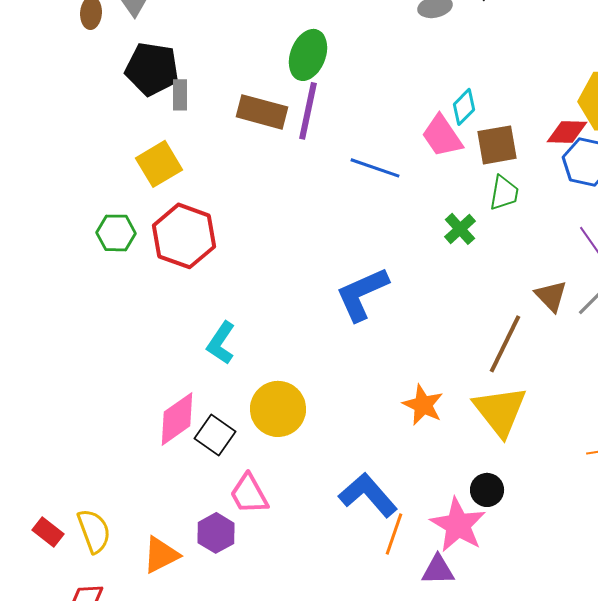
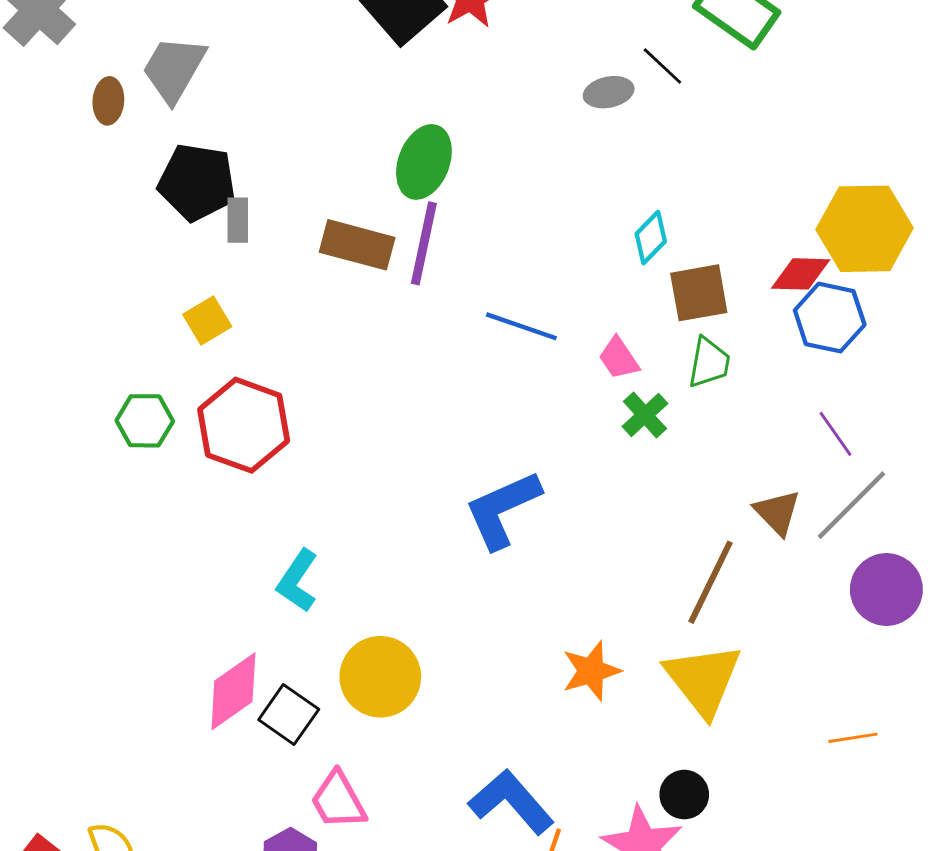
pink trapezoid: (442, 136) -> (619, 358), moved, size x0.7
yellow square: (159, 164) -> (207, 320), size x0.7
orange star: (423, 405) -> (591, 671), turned 30

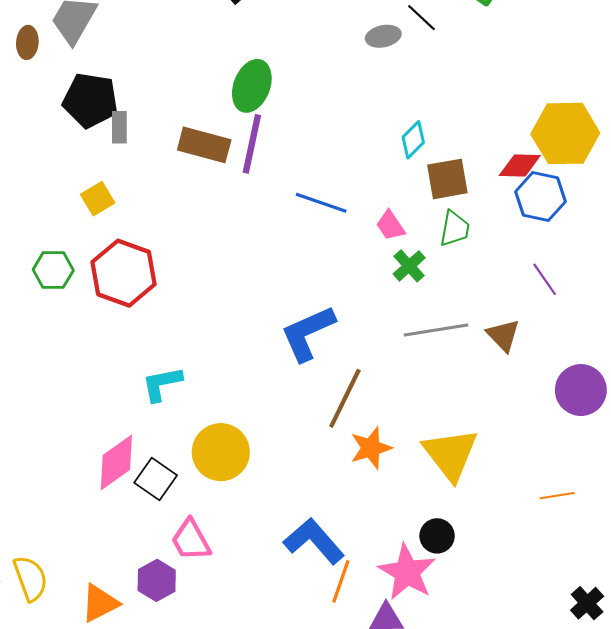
gray line: (851, 505) -> (436, 330), moved, turned 36
cyan L-shape: (297, 581) -> (162, 384), turned 45
brown line: (710, 582) -> (345, 398), moved

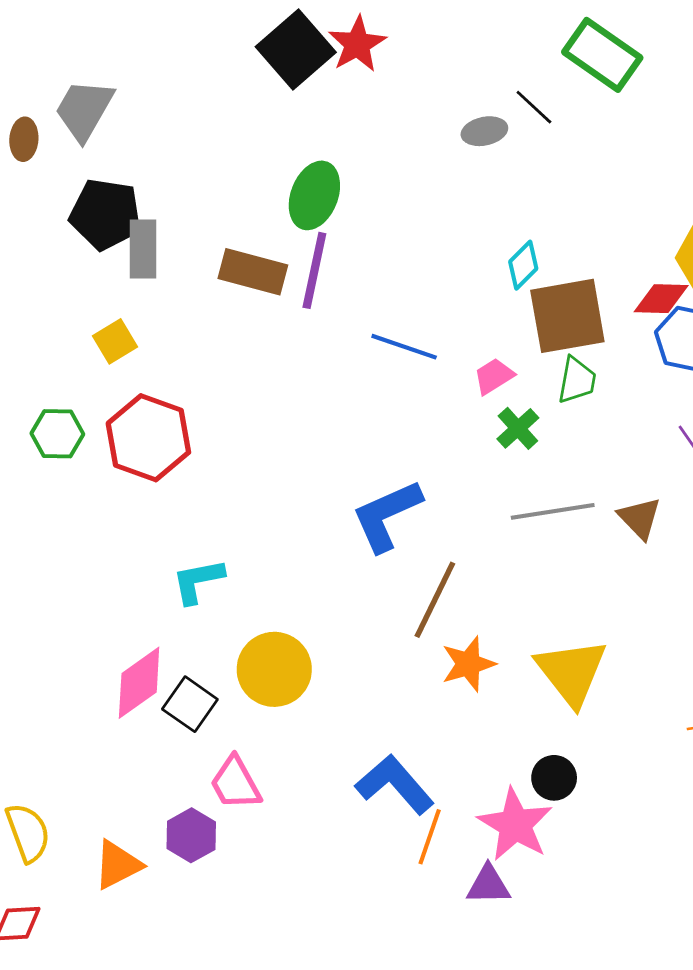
gray rectangle: (119, 127) -> (143, 249), size x1.4
brown square: (447, 179) -> (567, 316), size x1.4
pink trapezoid: (390, 226) -> (494, 376), turned 92

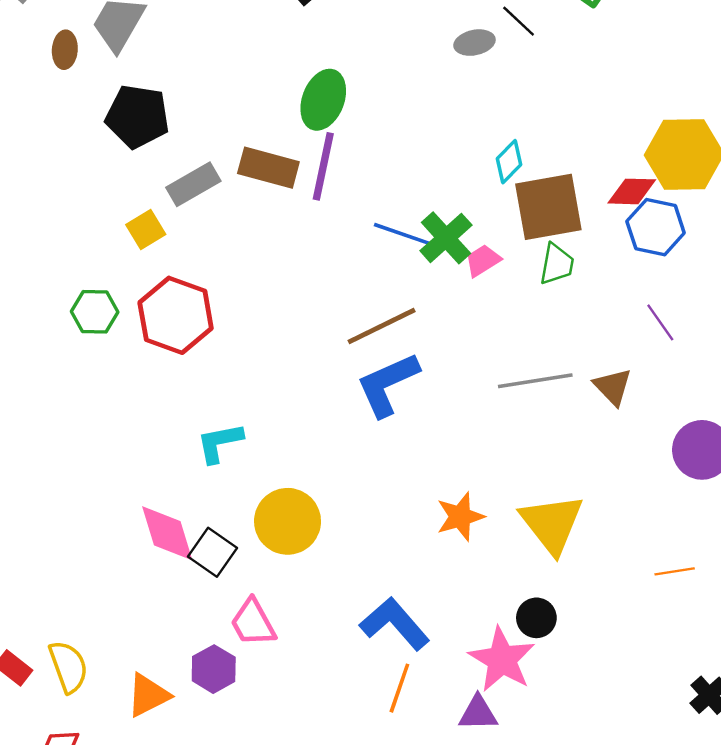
gray rectangle: (143, 249) -> (193, 184), moved, turned 60
green cross: (518, 428) -> (446, 238), moved, size x1.4
brown line: (435, 600) -> (382, 326), moved, turned 38
pink diamond: (139, 683) -> (167, 533), turned -72
orange line: (430, 837) -> (399, 688), moved

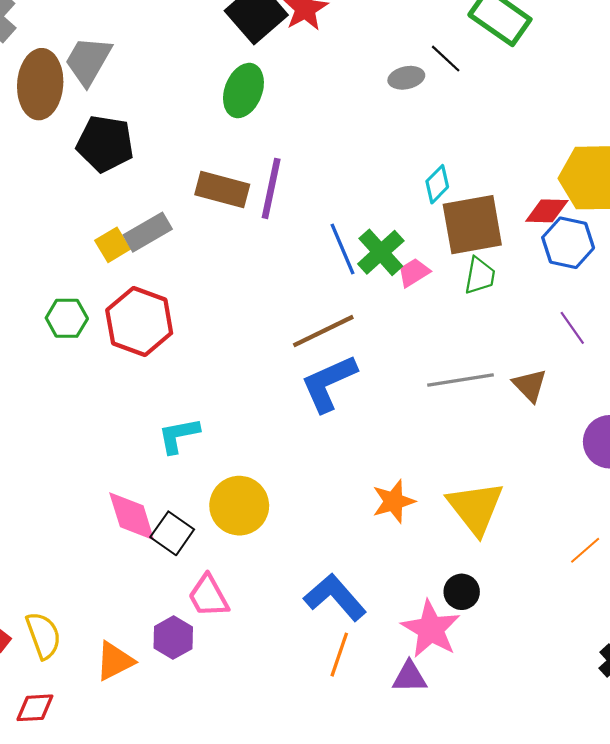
brown ellipse: (65, 50) -> (40, 84), size x2.0
green ellipse: (323, 100) -> (243, 91), moved
gray rectangle: (193, 184) -> (148, 232), moved
blue line: (403, 234) -> (342, 249), turned 48
orange line: (675, 571) -> (585, 550), turned -32

